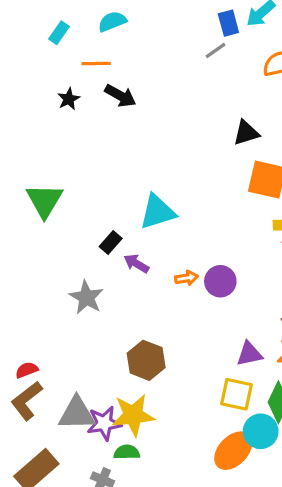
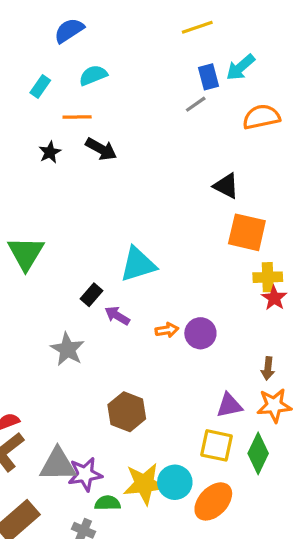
black triangle: (246, 133) -> (226, 186), turned 44
yellow star: (133, 415) -> (144, 484), moved
cyan circle: (261, 431) -> (175, 482), moved

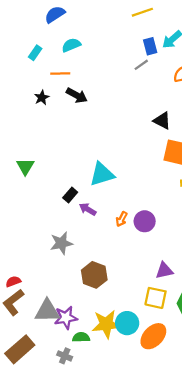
green triangle: (26, 253) -> (25, 167), size x0.7
orange arrow: (167, 330) -> (122, 219), turned 128
gray star: (67, 349) -> (61, 243), moved, turned 30

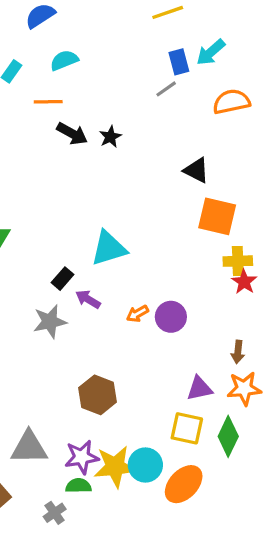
black star: (42, 98) -> (110, 137), moved
orange arrow: (122, 219) -> (137, 314), turned 32
gray star: (61, 243) -> (50, 322), moved
purple star: (66, 318) -> (82, 457), moved
gray cross: (65, 356) -> (55, 513), turned 32

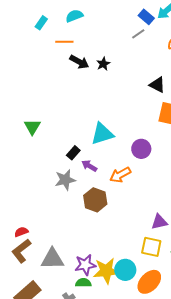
blue rectangle: (179, 62) -> (146, 17), turned -35
orange arrow: (137, 314) -> (120, 175), size x1.5
purple circle: (171, 317) -> (141, 149), moved
brown hexagon: (98, 395) -> (95, 200), moved

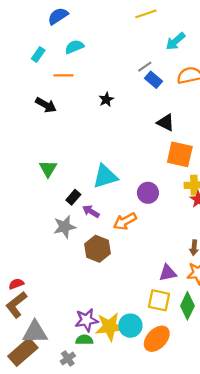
blue rectangle: (146, 17) -> (153, 80), moved
black arrow: (79, 62) -> (46, 105), moved
green triangle: (32, 127) -> (48, 169), moved
gray triangle: (52, 259) -> (35, 332), moved

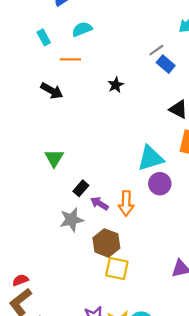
cyan rectangle: (38, 54) -> (44, 37), turned -64
cyan triangle: (105, 176) -> (151, 158), moved
orange arrow: (125, 221) -> (126, 203), moved, turned -60
yellow square: (159, 300) -> (117, 268), moved

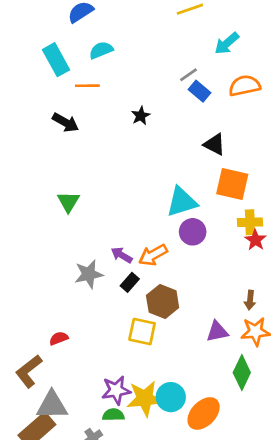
cyan rectangle: (44, 37) -> (56, 60), size x1.6
black rectangle: (81, 188) -> (130, 282), moved
orange arrow: (126, 203) -> (153, 255), turned 60
brown hexagon: (106, 243) -> (163, 301), moved
red semicircle: (20, 280) -> (59, 338), moved

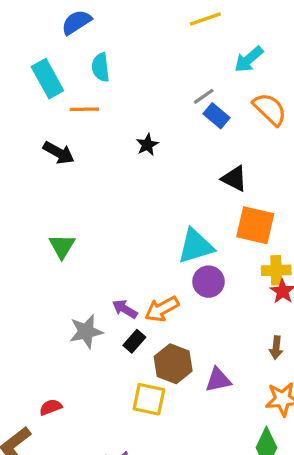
cyan semicircle: (101, 50) -> (101, 67), turned -75
orange semicircle: (245, 86) -> (270, 109), turned 56
brown arrow: (250, 300) -> (276, 348), moved
purple triangle: (217, 332) -> (218, 380), moved

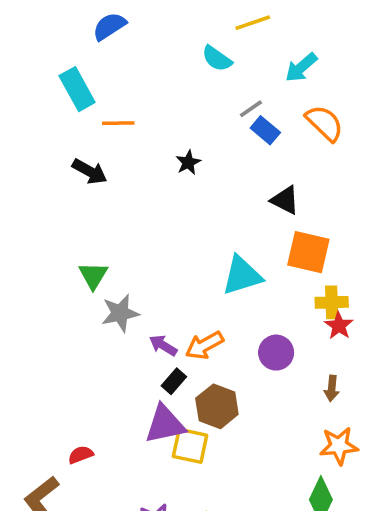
cyan semicircle: (101, 67) -> (217, 59), moved, turned -48
purple circle: (209, 282) -> (276, 353), moved
gray star: (86, 332) -> (120, 313), moved
purple triangle: (218, 380) -> (165, 424), moved, size x1.4

